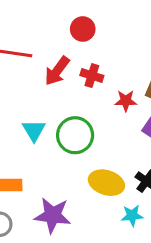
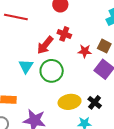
red arrow: (57, 71) -> (45, 45), moved
yellow ellipse: (106, 183) -> (70, 102), turned -30

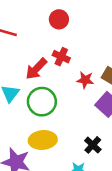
yellow ellipse: (70, 102) -> (43, 140), moved

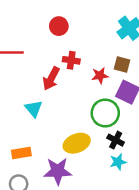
green circle: (42, 102) -> (105, 113), moved
black cross: (93, 145) -> (116, 140), moved

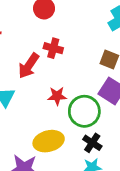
red star: (100, 76) -> (57, 96), moved

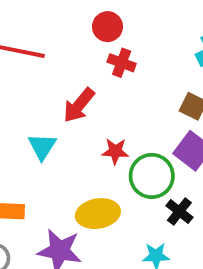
red cross: (53, 48) -> (122, 63), moved
black cross: (92, 143) -> (179, 211), moved

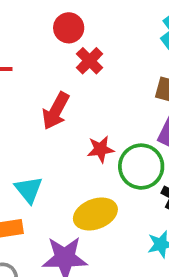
red cross: (122, 63) -> (90, 61), turned 36
cyan triangle: (42, 146) -> (29, 190), moved

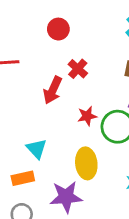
red cross: (90, 61) -> (78, 69), moved
yellow ellipse: (95, 214) -> (86, 163), turned -72

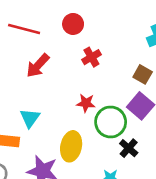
red circle: (58, 29) -> (73, 24), moved
red arrow: (53, 90) -> (38, 66), moved

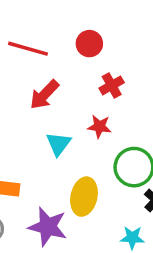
red star: (86, 103) -> (99, 127), moved
cyan triangle: (30, 118) -> (58, 144), moved

